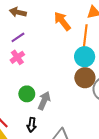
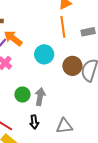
orange arrow: (62, 21) -> (13, 38), moved
cyan circle: (85, 57) -> (44, 54), moved

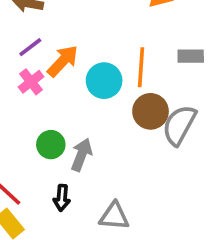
orange line: (63, 27) -> (141, 67), moved
orange arrow: (13, 38) -> (63, 61), moved, turned 84

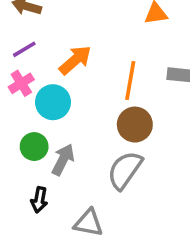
orange arrow: (63, 61) -> (75, 60), moved
cyan circle: (104, 81) -> (53, 102), moved
gray semicircle: (179, 125) -> (125, 170), moved

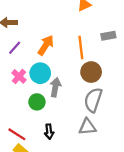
pink cross: (21, 83) -> (19, 76), moved
gray arrow: (63, 160) -> (55, 87), moved
gray triangle: (88, 223) -> (87, 127), moved

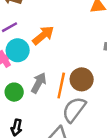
orange line: (81, 48) -> (61, 86), moved
cyan circle: (40, 73) -> (18, 50), moved

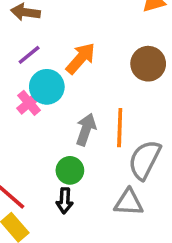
brown circle: (82, 79) -> (148, 64), moved
green circle: (14, 92) -> (70, 170), moved

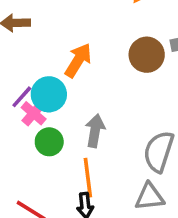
purple line: (29, 55) -> (22, 97), moved
orange line: (120, 128) -> (88, 178), moved
green circle: (70, 170) -> (49, 142), moved

